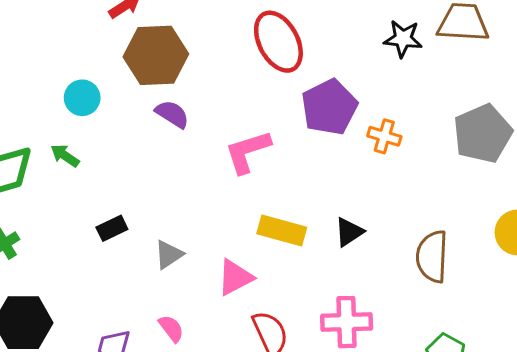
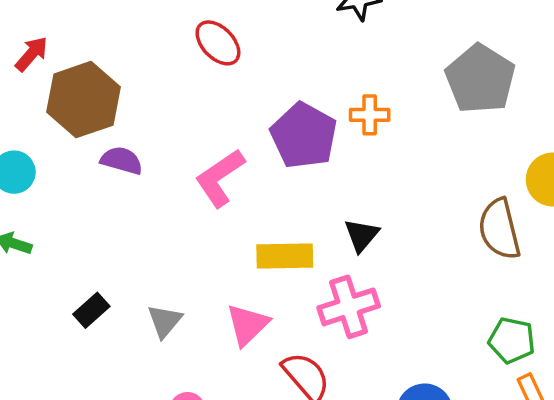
red ellipse: (278, 42) -> (218, 43), size x0.7
purple pentagon: (329, 107) -> (304, 136), moved
brown semicircle: (432, 257) -> (499, 229), moved
pink cross: (347, 322) -> (349, 307), moved

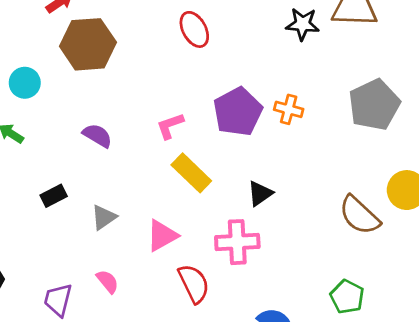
purple semicircle: (122, 160) -> (97, 136), moved
pink L-shape: (220, 178) -> (170, 126), size x0.7
brown semicircle: (499, 229) -> (359, 215), turned -48
yellow rectangle: (285, 256) -> (191, 173), moved, turned 30

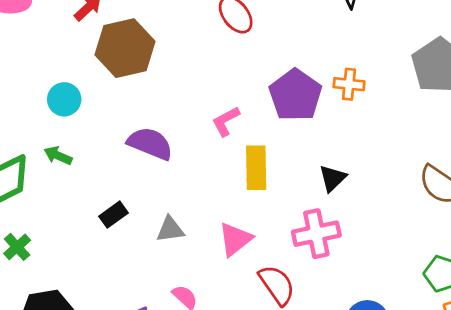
purple semicircle: (97, 136) -> (150, 144), size x1.4
yellow rectangle: (191, 173) -> (256, 168), turned 54
gray triangle: (104, 217) -> (170, 229), turned 36

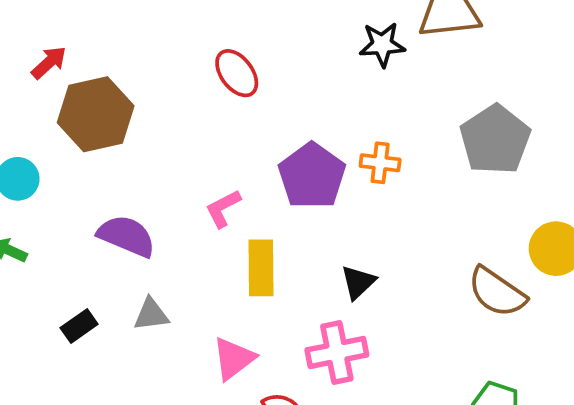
gray triangle: (170, 229) -> (151, 314), moved

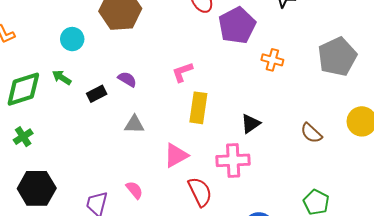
purple pentagon: (312, 176) -> (237, 25), moved
purple semicircle: (126, 236) -> (127, 79), size x0.6
brown semicircle: (497, 292) -> (311, 133), moved, size x0.7
black rectangle: (79, 326) -> (97, 94), moved

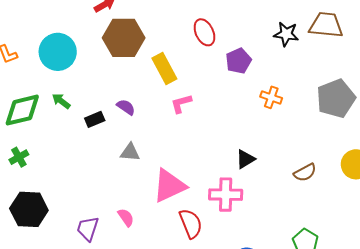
purple pentagon: (237, 25) -> (238, 61), size x0.7
cyan circle: (72, 39) -> (58, 52), moved, size x1.6
yellow rectangle: (198, 108) -> (164, 69), moved, turned -40
brown semicircle: (311, 133) -> (305, 173), turned -75
pink triangle: (176, 155) -> (169, 186), size x1.4

